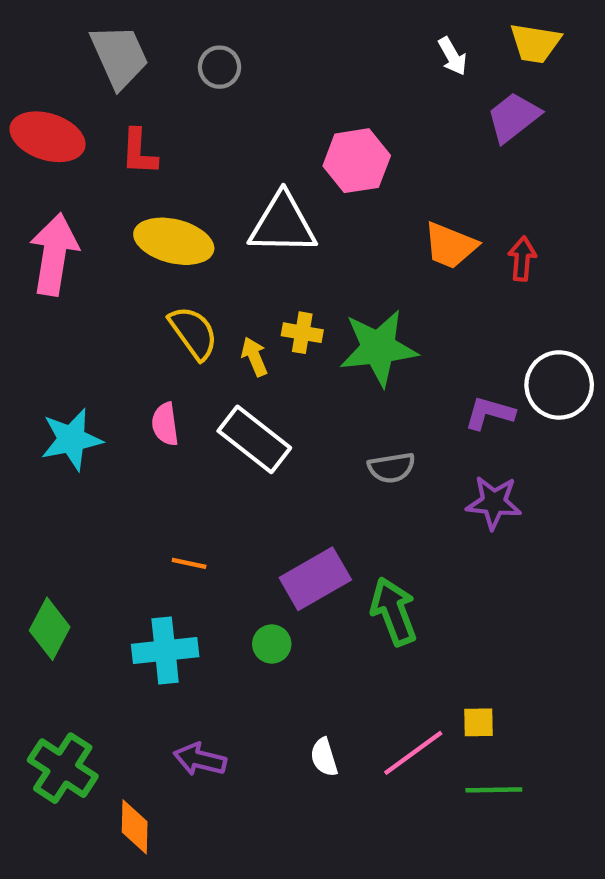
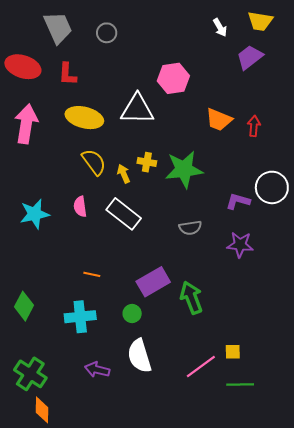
white semicircle: (324, 757) -> (139, 356), moved, size x1.8
orange diamond: (135, 827) -> (42, 410), moved

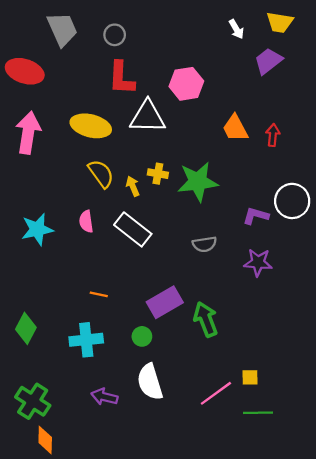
red L-shape: (67, 74) -> (121, 78), moved, size x1.4
orange trapezoid: (219, 120) -> (235, 128), turned 40

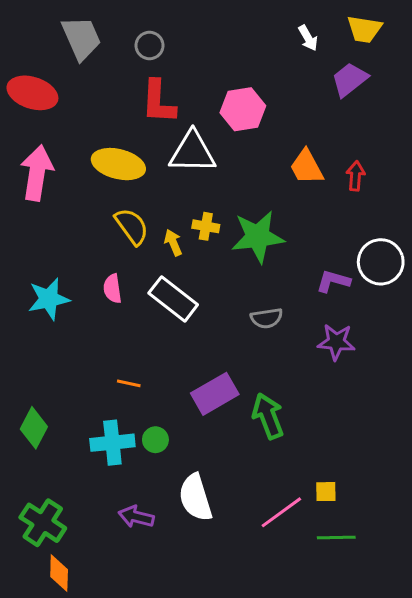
green circle: (142, 336) -> (155, 440), moved

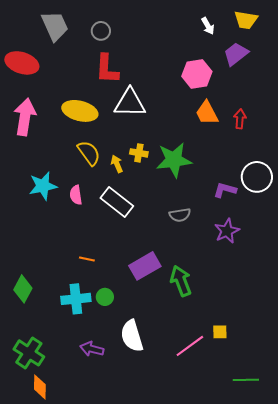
pink hexagon: (243, 109) -> (197, 74), moved
cyan star: (49, 299) -> (43, 186), moved
purple star: (336, 342) -> (227, 231), turned -30
green line: (336, 538) -> (246, 380), moved

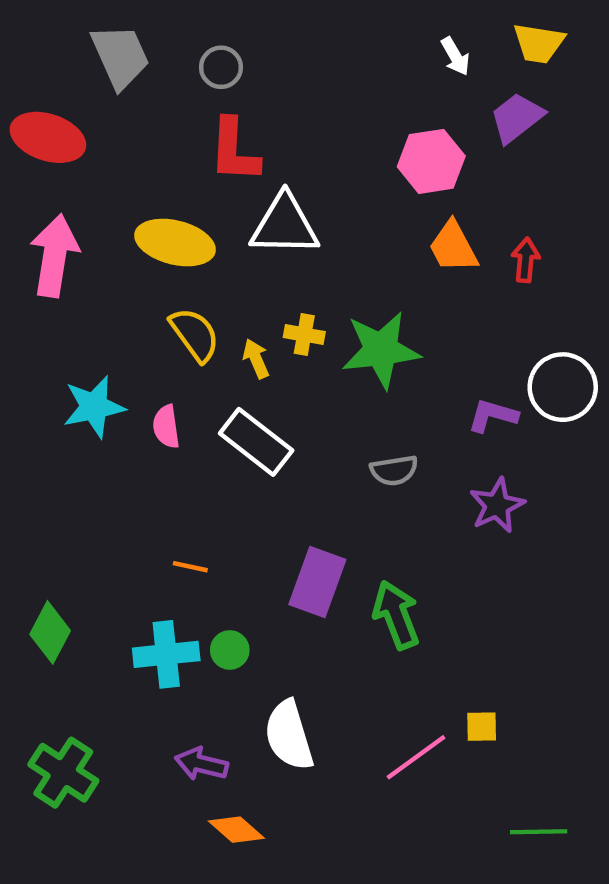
purple rectangle: (145, 266) -> (317, 582), turned -40
orange diamond: (40, 387) -> (236, 830), moved, turned -50

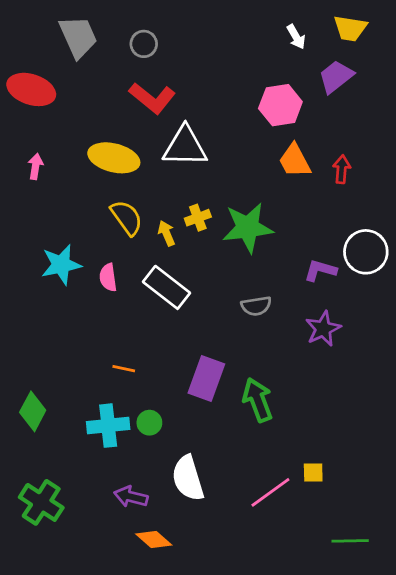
red L-shape: (234, 151) -> (152, 98), turned -54
pink arrow: (55, 256) -> (36, 166), size x0.5
yellow cross: (304, 335) -> (198, 218), turned -30

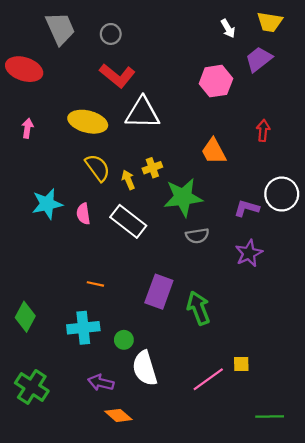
orange trapezoid: (295, 161) -> (214, 151), moved
green star: (248, 228) -> (183, 197), moved
green circle: (149, 423) -> (124, 340), moved

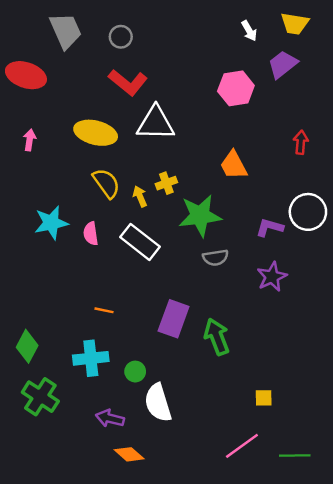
red arrow: (263, 130) -> (301, 142), moved
pink line: (208, 379) -> (242, 446), moved
green cross: (32, 387) -> (40, 397), moved

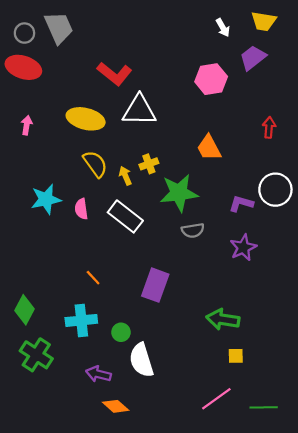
gray circle: (121, 37) -> (24, 33), moved
orange line: (104, 310) -> (93, 278), turned 35
green arrow: (217, 337) -> (223, 319), moved, turned -60

